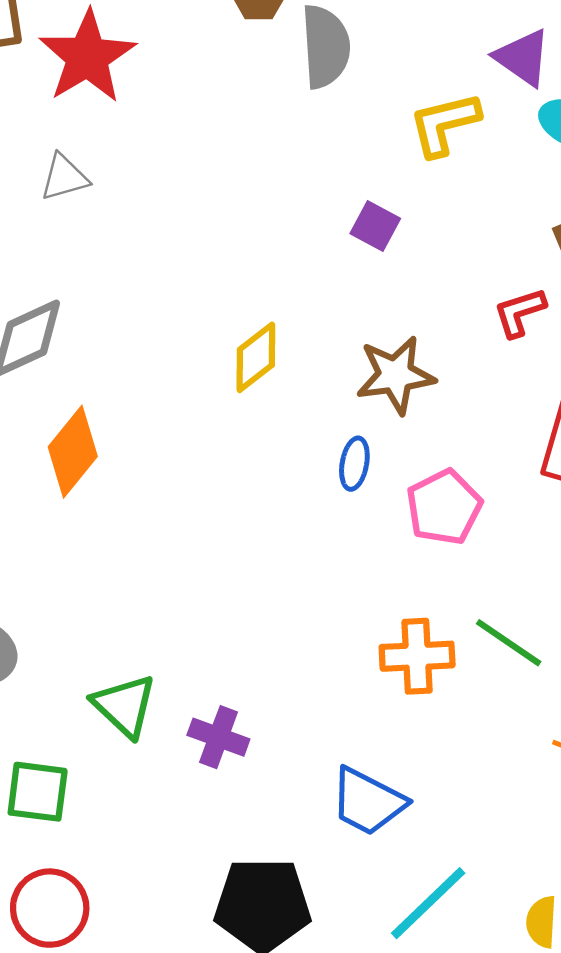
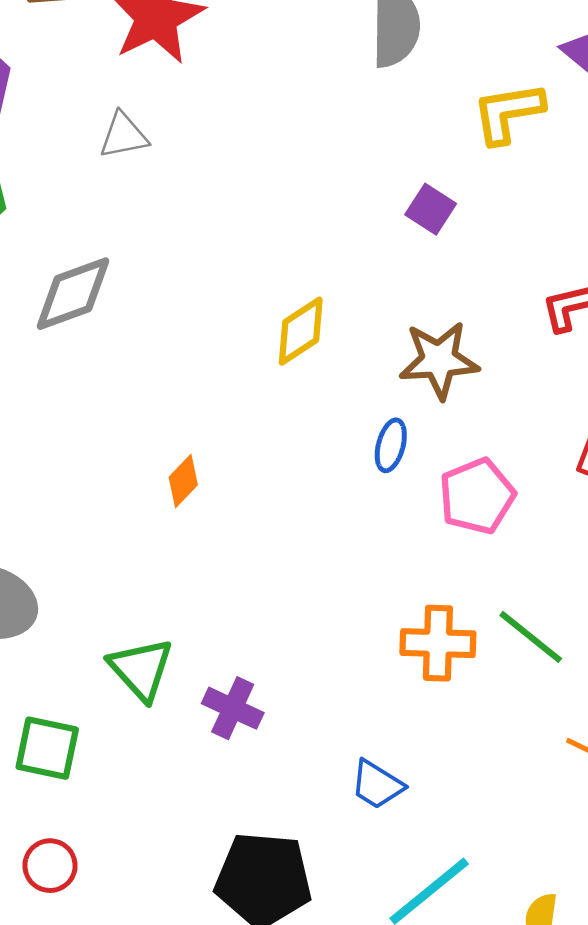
orange diamond: (73, 452) -> (183, 481), moved, size x0.6
blue trapezoid: (368, 801) -> (377, 785), size x0.7
red circle: (50, 908) -> (50, 866), size x0.7

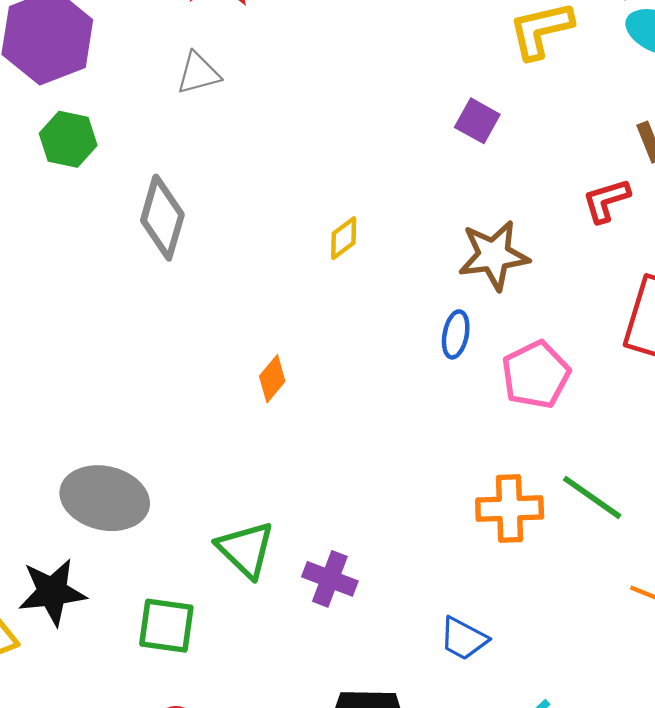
gray diamond: (73, 294) -> (162, 218), turned -50
yellow diamond: (301, 331) -> (344, 238), moved, size x0.7

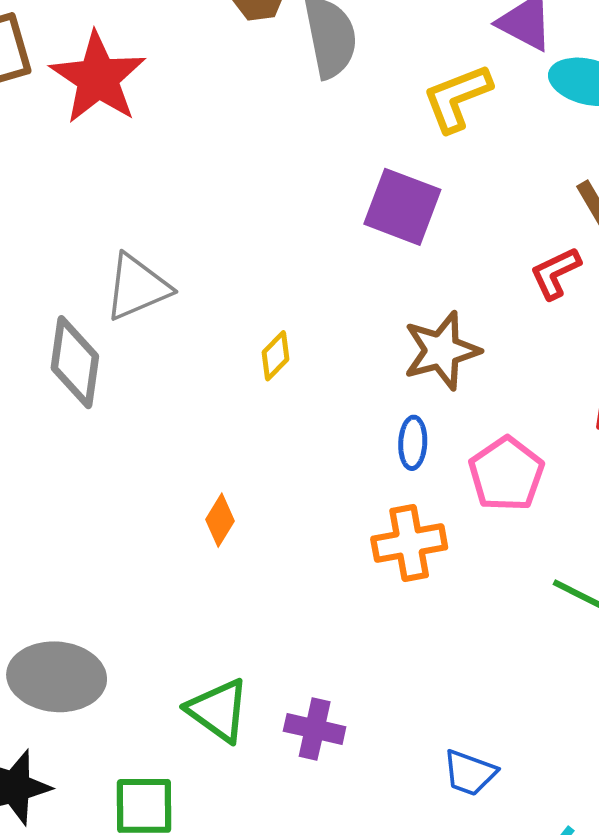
gray triangle: (198, 73) -> (137, 287), moved, size x1.4
purple square: (477, 121) -> (402, 207), size x1.6
orange cross: (510, 509) -> (409, 543), moved

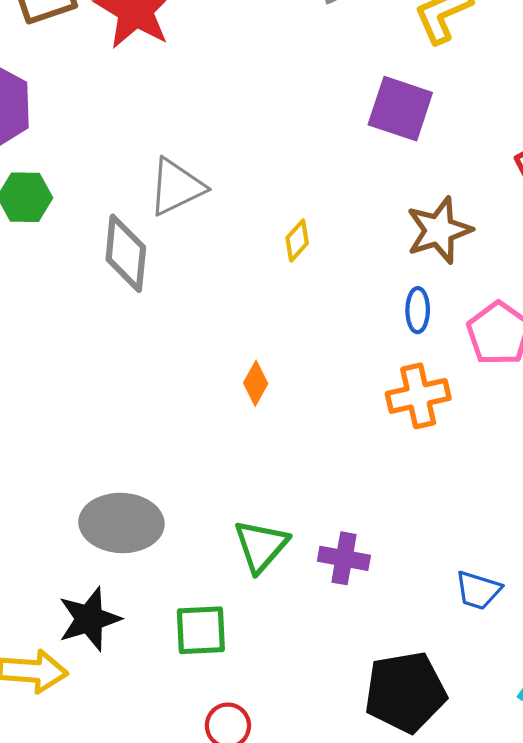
green triangle: (218, 710) -> (261, 546), turned 38

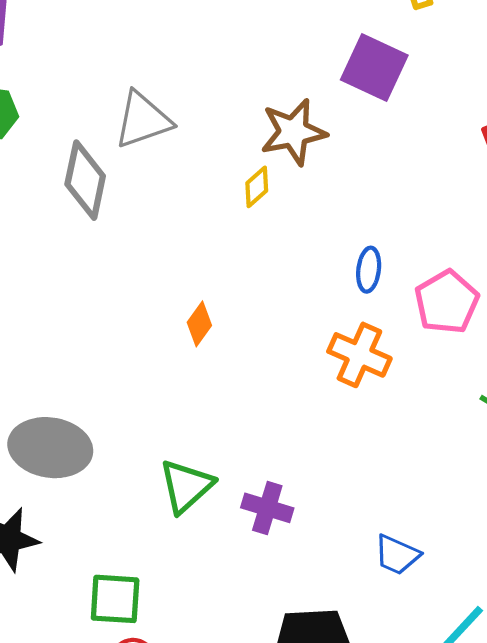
brown star: (439, 230) -> (293, 132), moved
orange cross: (418, 396) -> (359, 355), turned 30
green square: (201, 630) -> (115, 599), moved

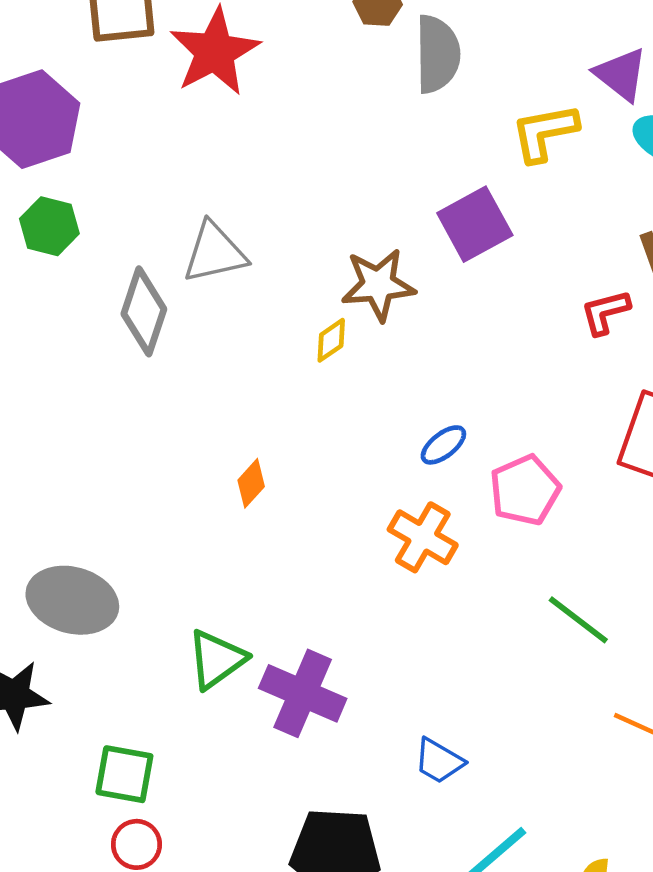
purple square: (374, 68) -> (475, 224), turned 30
blue ellipse: (369, 270) -> (443, 445), turned 39
purple cross: (267, 508) -> (303, 693), size x1.5

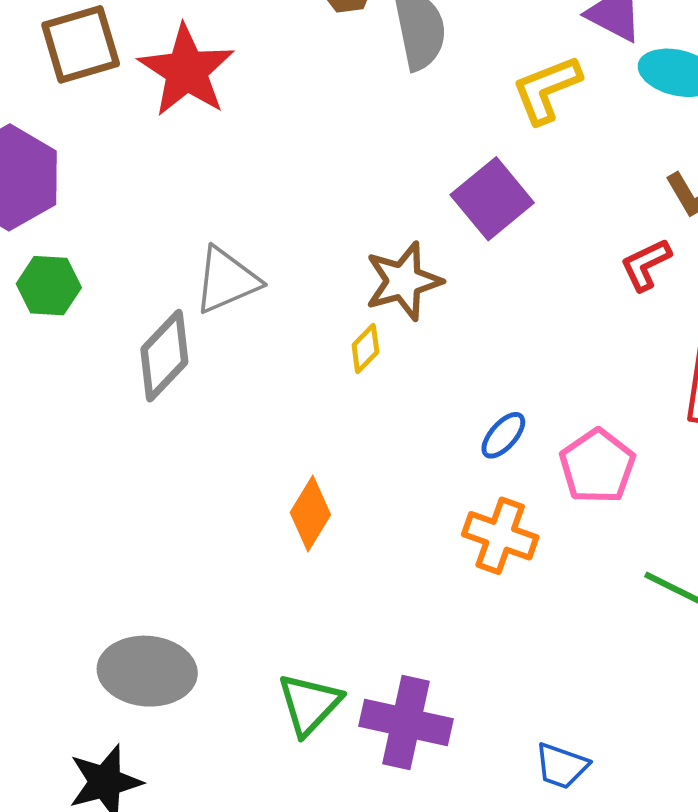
gray diamond: (144, 311) -> (164, 356), turned 36
orange diamond: (251, 483) -> (310, 514), size x1.4

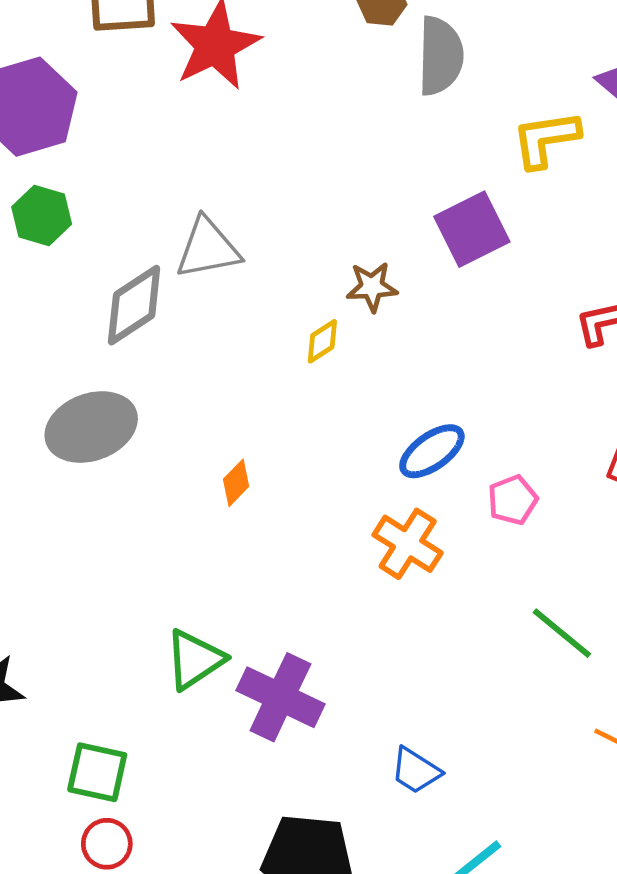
brown star: (403, 281) -> (372, 287), size x0.7
blue ellipse: (503, 435) -> (432, 451), size x1.4
pink pentagon: (597, 466) -> (513, 500), size x0.7
orange diamond: (310, 514) -> (236, 483), size x0.7
gray ellipse: (147, 671) -> (91, 427), moved, turned -38

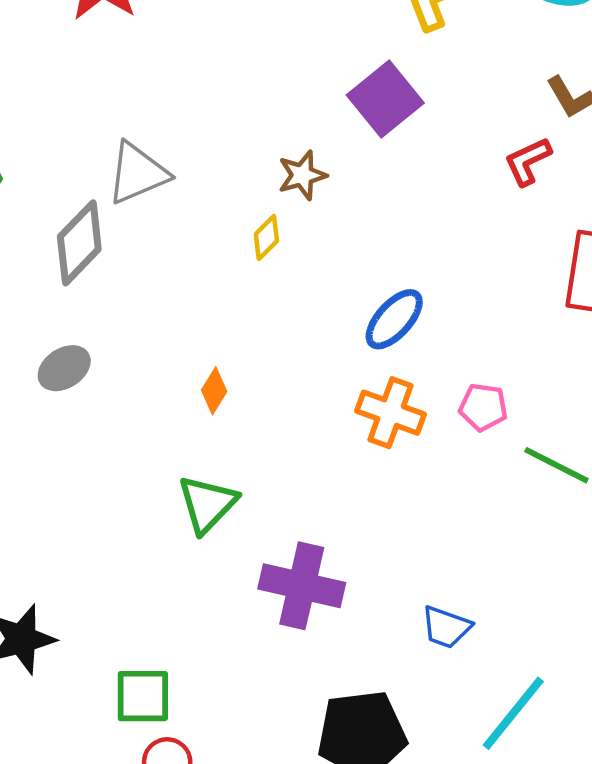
gray ellipse: (91, 427) -> (64, 368), size x0.6
pink pentagon: (513, 500) -> (483, 407), moved, turned -30
green triangle: (195, 660) -> (207, 504), moved

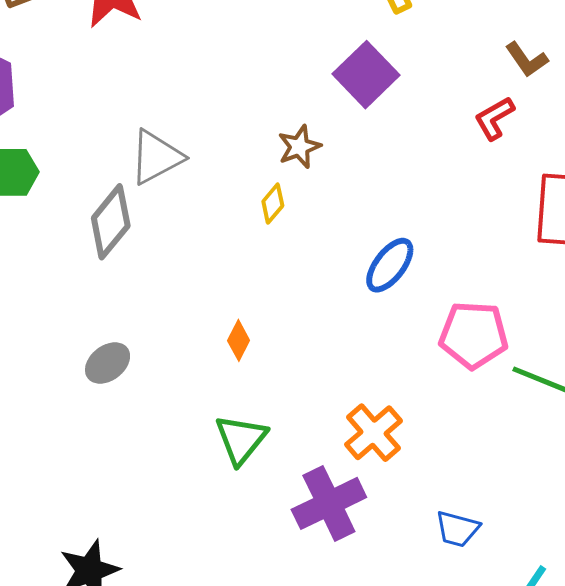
gray ellipse: (64, 368) -> (108, 363), moved
pink pentagon: (483, 407) -> (474, 335), size x1.6
orange cross: (391, 413) -> (373, 433), moved, turned 34
purple cross: (302, 586) -> (329, 503), turned -34

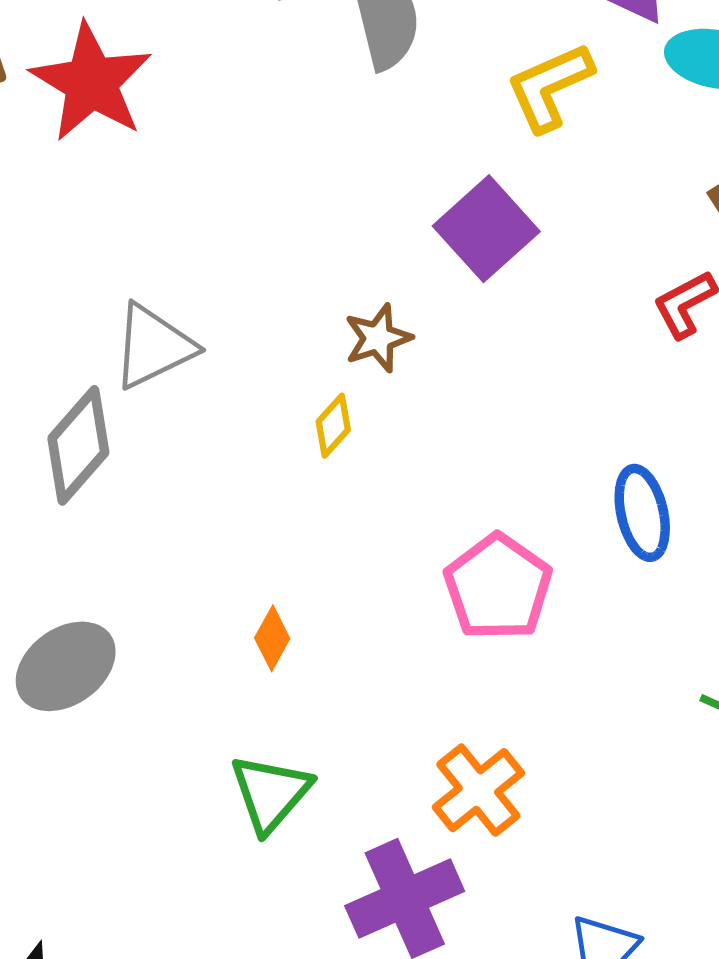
blue ellipse: (390, 265) -> (642, 513), moved, turned -52
pink pentagon: (474, 335) -> (498, 587), moved, turned 30
gray ellipse: (108, 363) -> (66, 666), size x1.4

